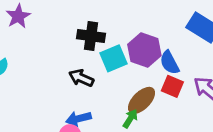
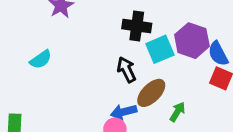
black arrow: (81, 78) -> (127, 70), turned 40
brown ellipse: (142, 100) -> (151, 93), moved

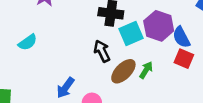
blue arrow: (124, 112) -> (65, 88), moved, turned -40
green arrow: (177, 112) -> (146, 70), moved

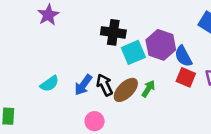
cyan semicircle: (28, 42) -> (49, 84), moved
black arrow: (102, 51) -> (105, 85), moved
blue arrow: (65, 88) -> (83, 85), moved

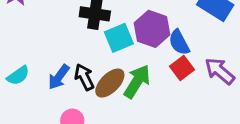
red square: (186, 77) -> (182, 68), turned 30
green arrow: (148, 89) -> (137, 82), size x1.6

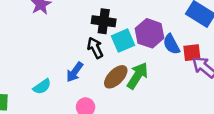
red square: (182, 68) -> (192, 53), moved, turned 30
cyan semicircle: (18, 76) -> (42, 87), moved
black arrow: (84, 77) -> (95, 48), moved

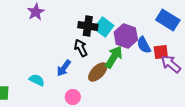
cyan square: (123, 41) -> (104, 27), moved, turned -30
green arrow: (138, 76) -> (114, 57), moved
cyan semicircle: (42, 87) -> (37, 80), turned -119

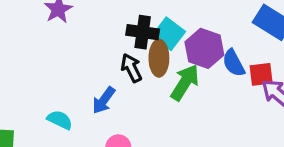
brown ellipse: (98, 72) -> (159, 58), moved, turned -45

